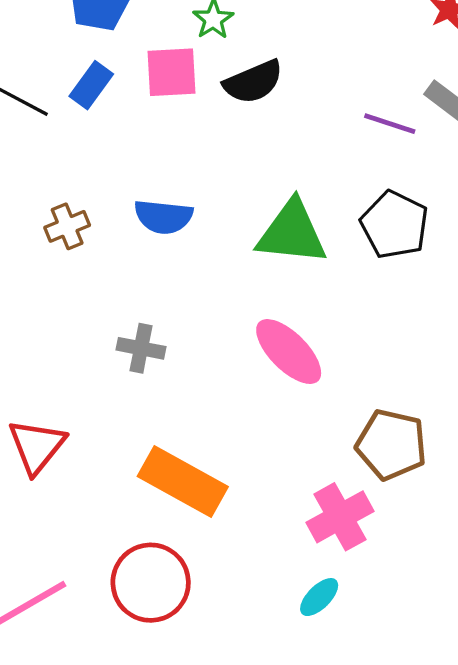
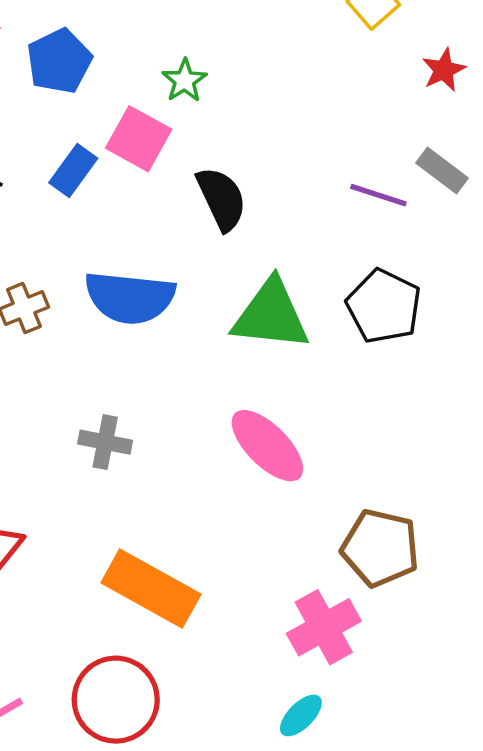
pink square: (171, 72) -> (139, 139), turned 32
black semicircle: (253, 82) -> (222, 199), moved, turned -92
blue rectangle: (91, 85) -> (73, 170), moved
blue semicircle: (163, 217) -> (130, 297), size x1.4

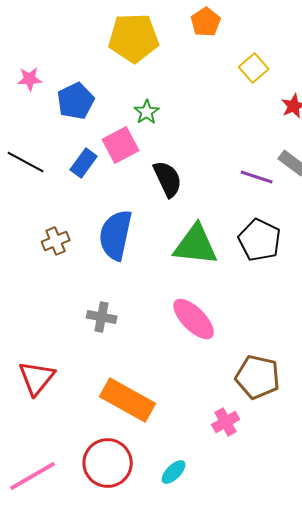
pink square: (139, 139) -> (121, 145), turned 33
blue semicircle: (130, 297) -> (116, 235), turned 96
pink cross: (324, 627) -> (226, 422), size x0.7
cyan ellipse: (301, 715) -> (174, 472), moved

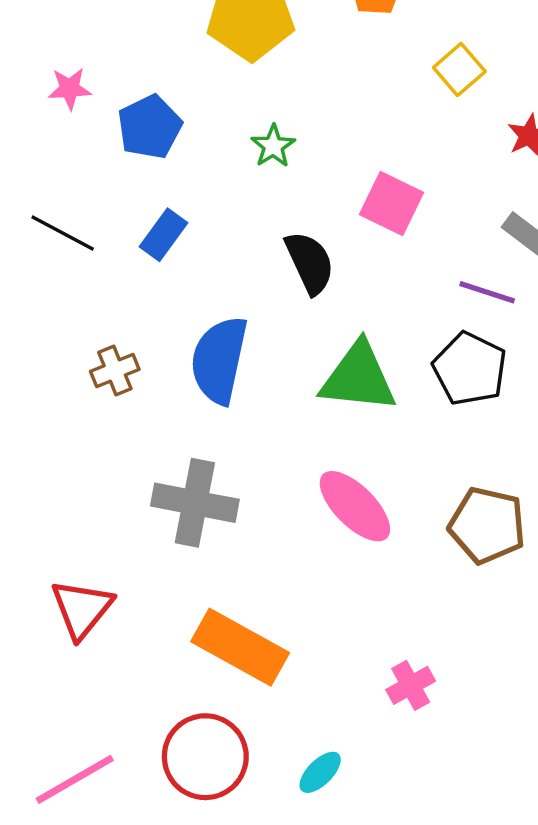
pink square: (121, 145) -> (391, 203), moved, turned -36
purple line: (257, 177) -> (487, 292), moved
gray cross: (102, 317) -> (195, 503), size x1.6
brown pentagon: (258, 377) -> (487, 525), moved

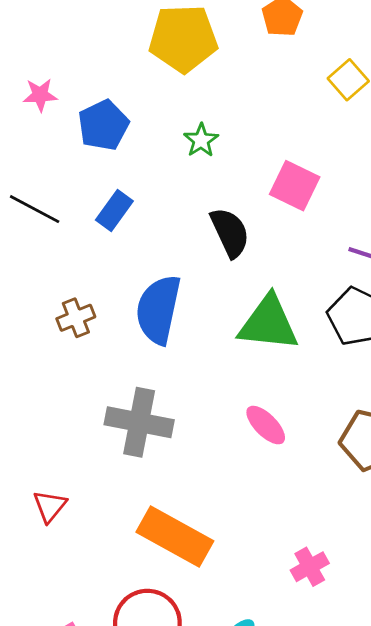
pink ellipse: (355, 506) -> (266, 425), size x0.7
red triangle: (82, 609) -> (50, 506), size x0.7

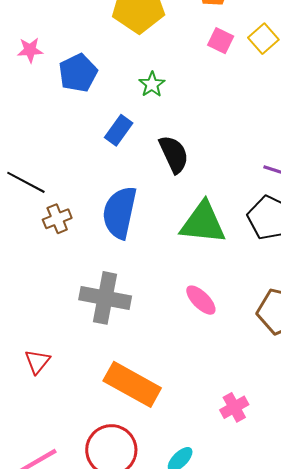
pink square: (295, 186) -> (221, 41), moved, size x0.7
black line: (35, 209) -> (26, 182), moved
blue rectangle: (114, 210) -> (119, 130), moved

